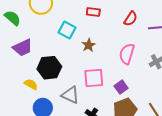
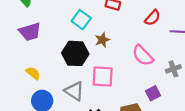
pink semicircle: (127, 54) -> (143, 55), turned -70
black hexagon: (49, 68) -> (75, 53), moved
purple square: (121, 87) -> (153, 93), moved

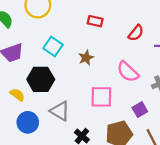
cyan square: (81, 20) -> (53, 47), moved
black hexagon: (75, 53) -> (41, 79), moved
pink square: (103, 76) -> (101, 97), moved

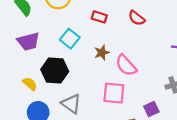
red rectangle: (95, 21) -> (99, 17), moved
red semicircle: (136, 33) -> (137, 18), moved, turned 84
pink semicircle: (128, 72) -> (126, 65), moved

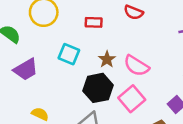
black hexagon: (55, 70) -> (98, 88), moved
pink square: (114, 93) -> (132, 99), turned -30

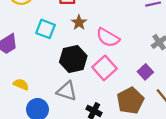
brown star: (107, 59) -> (79, 23), moved

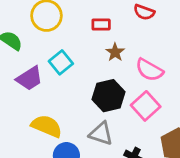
cyan square: (46, 29) -> (61, 62), moved, turned 30
yellow semicircle: (21, 84) -> (47, 126), size x1.6

